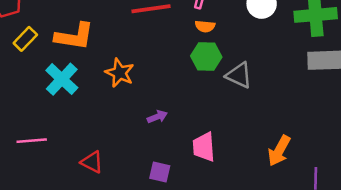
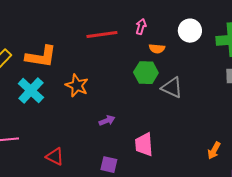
orange semicircle: (205, 26) -> (157, 49), moved
orange arrow: (279, 151) -> (214, 151), moved, size x0.7

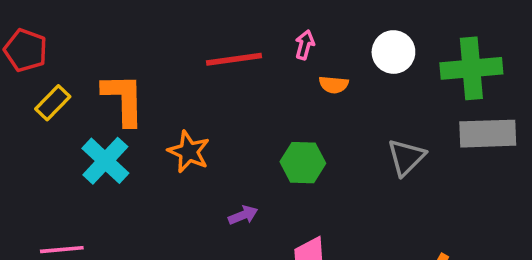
orange L-shape: (41, 57) -> (123, 99), turned -100
green hexagon: (146, 73) -> (303, 163), moved
gray triangle: (172, 88) -> (406, 157), moved, turned 50

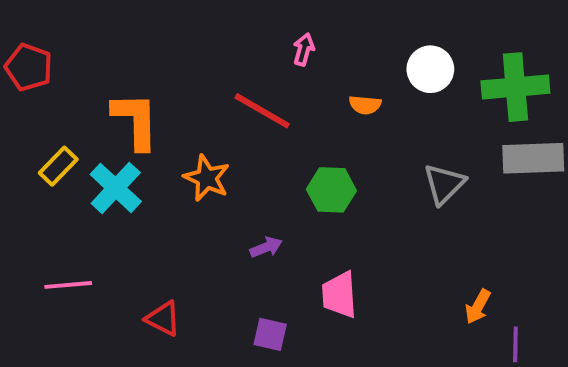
pink arrow: (305, 45) -> (304, 49), moved
red line: (234, 59) -> (262, 111), moved, turned 38
yellow rectangle: (53, 103) -> (58, 166), moved

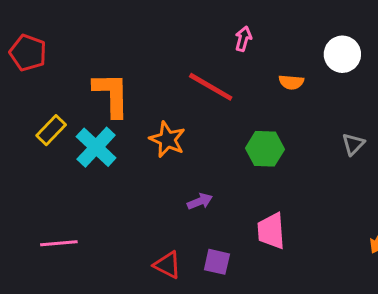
gray triangle: (444, 184) -> (353, 144), size x0.7
purple arrow: (266, 247) -> (200, 201), moved
pink line: (68, 285) -> (59, 243), moved
red triangle: (163, 319) -> (167, 265), moved

